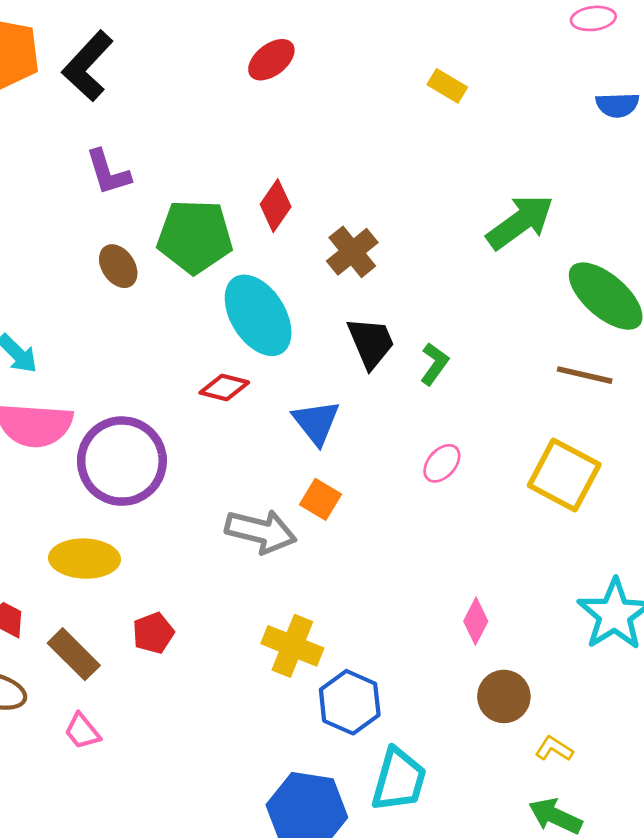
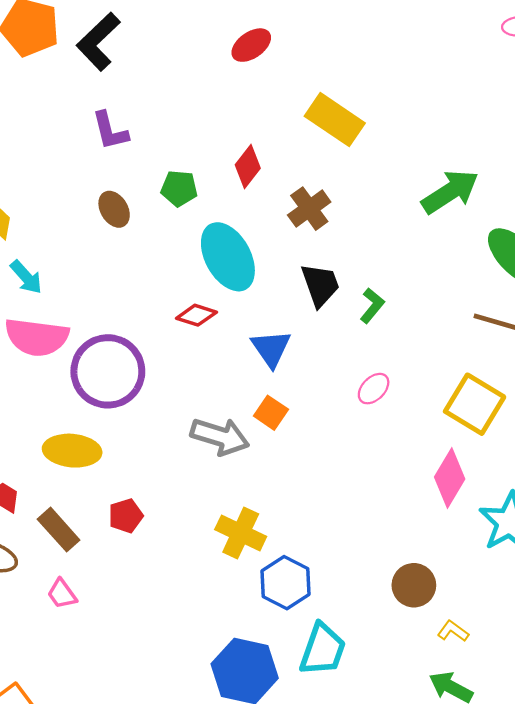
yellow rectangle: (447, 86) -> (335, 120), moved, size x1.8
green pentagon: (195, 237) -> (179, 188), size x0.6
pink diamond: (476, 621) -> (450, 478), moved, size x1.5

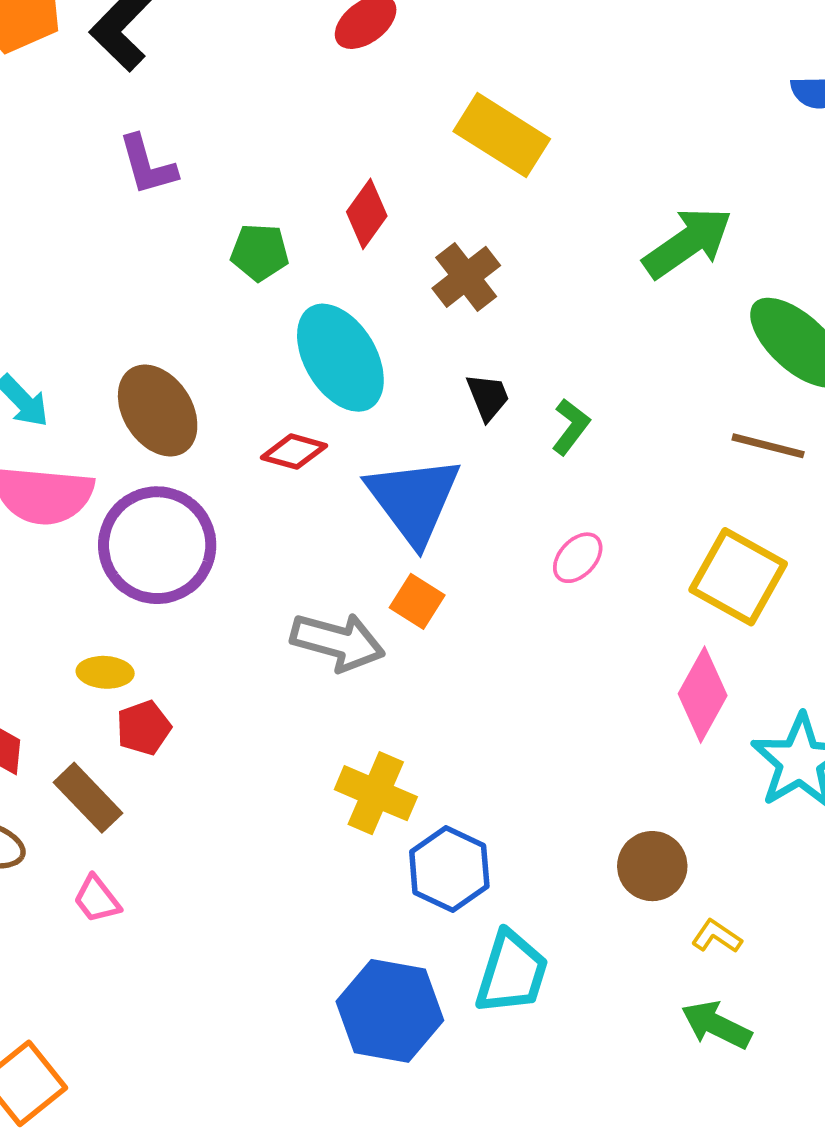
brown ellipse: (114, 209) -> (158, 411), moved, size x1.6
black trapezoid: (320, 285) -> (488, 397), size x0.7
blue triangle: (271, 348) -> (414, 500), size x1.5
yellow ellipse: (72, 451) -> (105, 672), size x0.6
red pentagon: (126, 516) -> (144, 728), moved

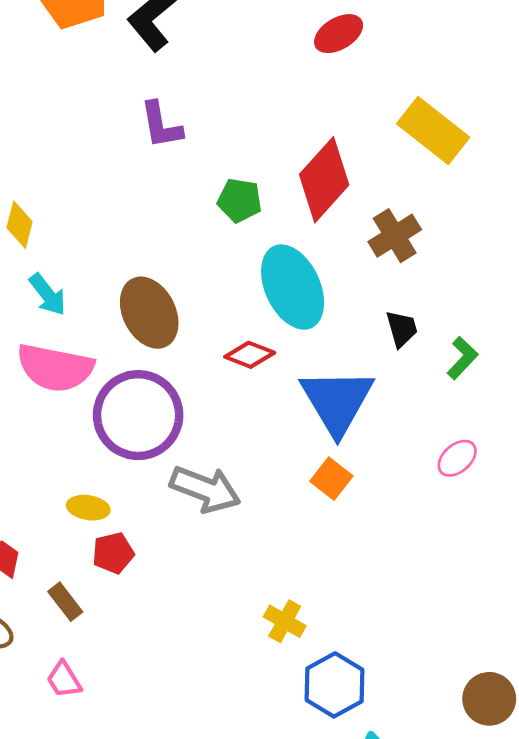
red diamond: (367, 214) -> (324, 180), size x1.6
gray arrow: (338, 642) -> (205, 489), moved
yellow cross: (376, 793) -> (285, 621), size x0.7
brown rectangle: (88, 798) -> (65, 602), size x0.7

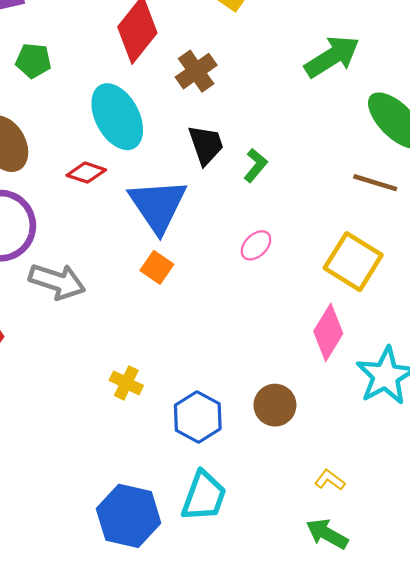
green pentagon: (239, 200) -> (33, 61), moved
black trapezoid: (402, 329) -> (206, 145), size x1.4
blue hexagon: (335, 685) -> (198, 417), moved
brown circle: (489, 699) -> (275, 405), moved

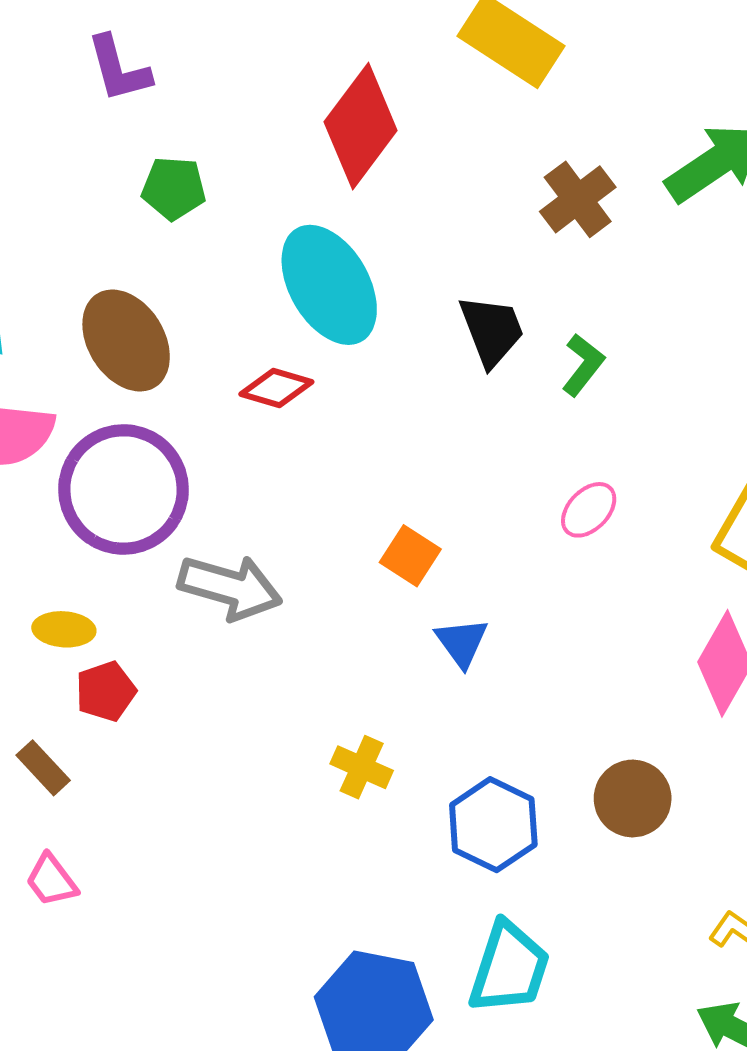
brown cross: (196, 71) -> (578, 199), moved
blue triangle: (158, 205) -> (462, 642), moved, size x0.5

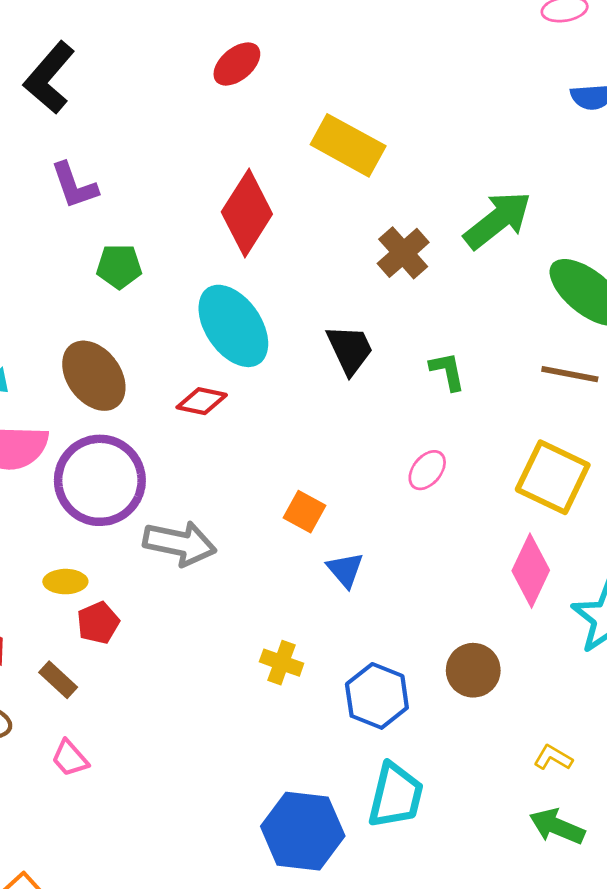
green L-shape: (583, 365) -> (447, 371), moved, turned -45

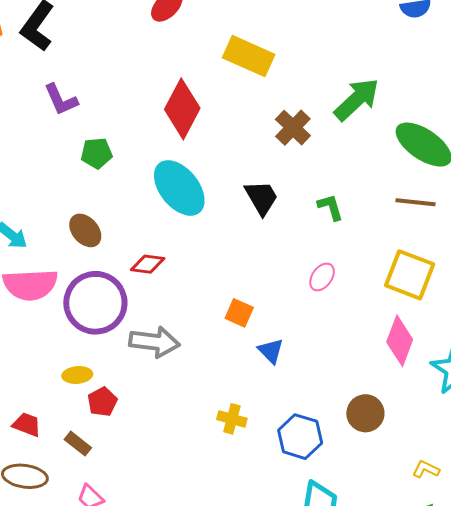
brown ellipse: (94, 376) -> (85, 230), size x0.7
red diamond: (202, 401) -> (148, 264), moved

